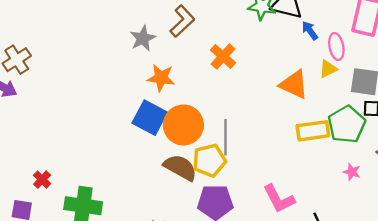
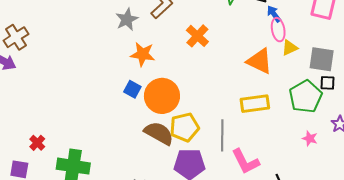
pink ellipse: (336, 47) -> (278, 30), moved
blue square: (150, 118) -> (132, 89), size x0.6
yellow rectangle: (313, 131) -> (255, 104), moved
gray line: (226, 137) -> (222, 135), moved

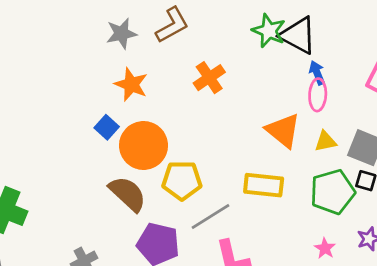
yellow triangle: (290, 48) -> (325, 141), moved
yellow pentagon: (185, 127) -> (182, 180), moved
gray line: (222, 135) -> (211, 217), turned 44

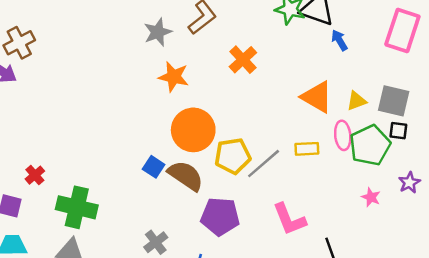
pink ellipse: (318, 95) -> (343, 135), moved
blue square: (107, 127) -> (154, 167), moved
yellow rectangle: (264, 185) -> (307, 149), size x0.7
gray line: (211, 217) -> (264, 164), moved

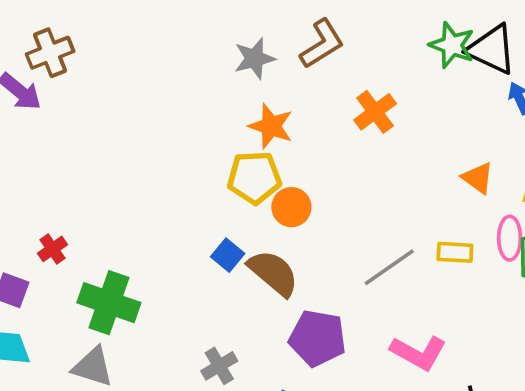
orange triangle: (317, 97) -> (478, 178), size x0.7
orange circle: (193, 130) -> (291, 207), size x0.6
yellow pentagon: (233, 156) -> (254, 177), moved
pink L-shape: (289, 219) -> (418, 353), turned -45

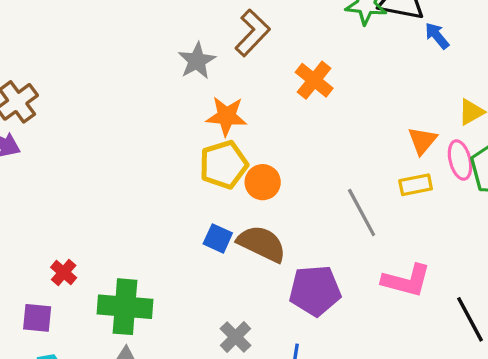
orange triangle: (478, 178) -> (422, 141), moved, turned 48
gray line: (389, 267) -> (362, 212), turned -69

